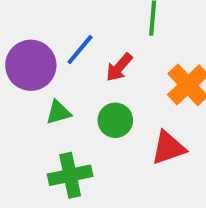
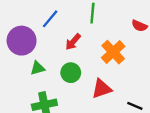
blue line: (80, 50) -> (50, 19), moved

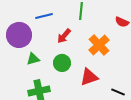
blue line: (50, 19) -> (44, 16), turned 36

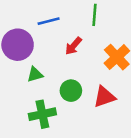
green circle: (62, 63) -> (71, 91), moved

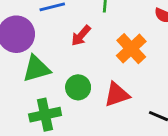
green triangle: (35, 74) -> (36, 69), size x1.5

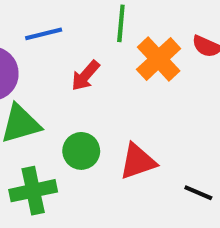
orange cross: (131, 49) -> (159, 59), moved

